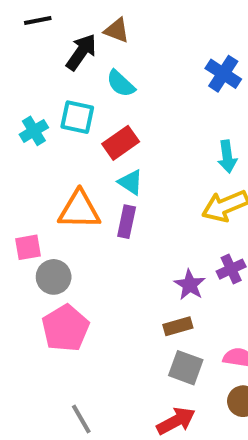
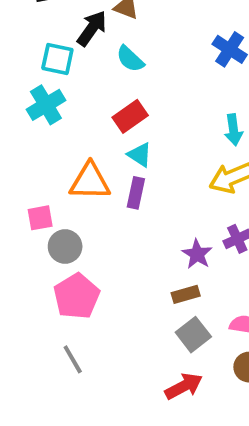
cyan square: (77, 117) -> (57, 59), moved
cyan cross: (34, 131) -> (46, 105), size x1.4
gray square: (186, 368) -> (193, 335), turned 32
gray line: (81, 419) -> (73, 359), moved

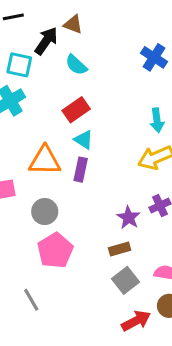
gray circle: (65, 246) -> (45, 212), moved
pink pentagon: (77, 296) -> (55, 250), moved
red arrow: (184, 386) -> (136, 321), moved

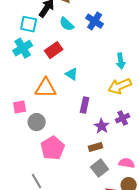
blue cross: (154, 57) -> (95, 21), moved
red rectangle: (76, 110) -> (54, 50), moved
purple rectangle: (81, 170) -> (85, 105), moved
gray circle: (45, 212) -> (37, 122), moved

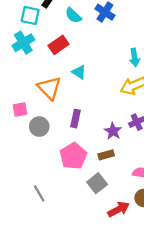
orange triangle: (46, 88) -> (49, 88), turned 45
purple rectangle: (85, 105) -> (76, 119), moved
pink pentagon: (53, 148) -> (73, 156), moved
gray square: (100, 168) -> (97, 183), moved

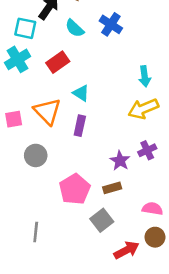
pink square: (20, 110) -> (14, 119), moved
purple rectangle: (76, 119) -> (80, 126), moved
gray line: (39, 193) -> (36, 232), turned 36

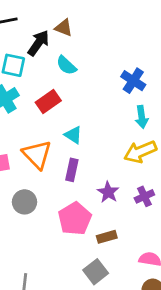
blue cross: (111, 24) -> (133, 81), moved
purple star: (120, 161) -> (108, 192), moved
pink pentagon: (75, 189) -> (75, 219), moved

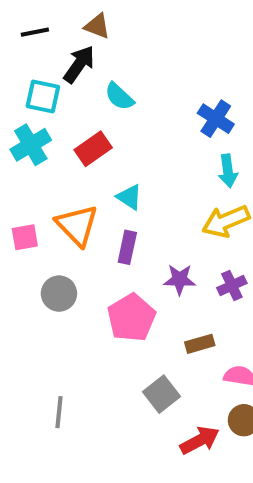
brown triangle: (64, 28) -> (97, 26), moved
purple star: (108, 192) -> (180, 279), turned -30
brown rectangle: (107, 237) -> (200, 344), moved

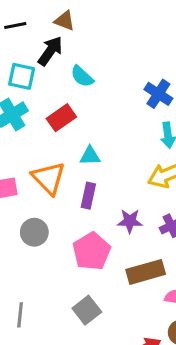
cyan triangle: (129, 197) -> (90, 156), turned -35
brown rectangle: (200, 344) -> (146, 272), size x1.6
gray square: (162, 394) -> (87, 310), moved
gray line: (59, 412) -> (20, 315), moved

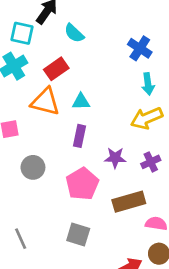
orange triangle: (49, 178) -> (45, 102), moved, turned -32
gray square: (87, 310) -> (78, 235), turned -35
gray line: (20, 315) -> (21, 239), turned -30

